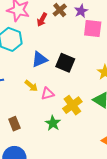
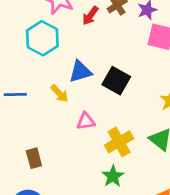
yellow arrow: (31, 86) -> (59, 93), moved
green star: (53, 123) -> (113, 176), moved

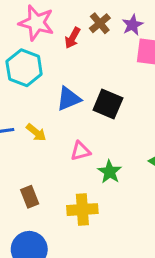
yellow arrow: (59, 93) -> (36, 132), moved
yellow cross: (119, 142) -> (82, 210), moved, turned 32
green star: (113, 176) -> (110, 172), moved

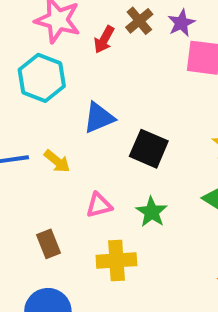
black square: (108, 104) -> (149, 149), moved
pink triangle: (80, 151) -> (99, 205), moved

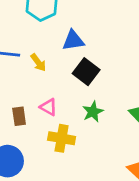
black square: (149, 149) -> (86, 72), moved
pink triangle: (99, 205) -> (49, 107), moved, turned 30

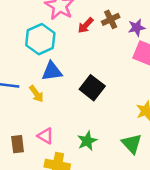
blue triangle: (73, 40) -> (52, 71), moved
black square: (86, 72) -> (92, 88), moved

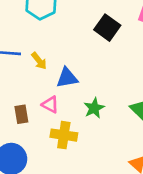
blue triangle: (52, 71) -> (67, 78), moved
black square: (92, 88) -> (107, 28), moved

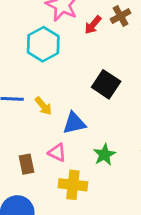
black square: (107, 28) -> (106, 84), moved

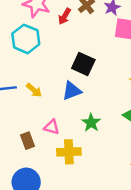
blue triangle: (74, 123) -> (72, 91), moved

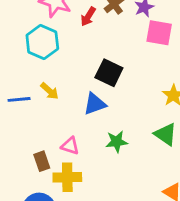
yellow arrow: (34, 90) -> (50, 91), moved
green star: (91, 123) -> (117, 142), turned 30
yellow cross: (69, 152) -> (67, 177), moved

